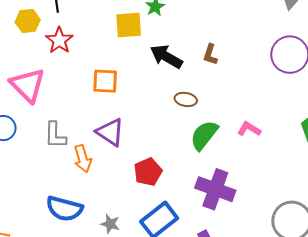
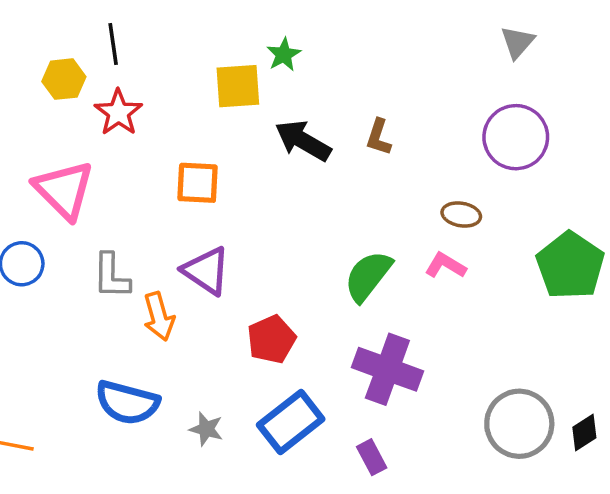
brown ellipse: (186, 99) -> (461, 215), moved

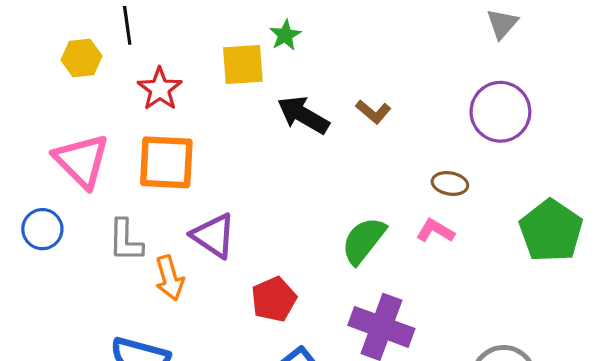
red star: (118, 113) -> (160, 89), moved
brown L-shape: (379, 137) -> (373, 112), turned -68
orange square: (198, 183) -> (166, 162), moved, size x1.4

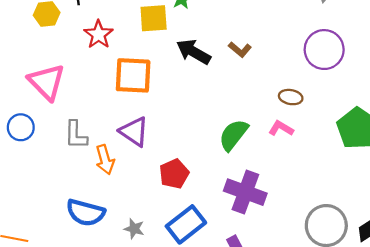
orange square: (166, 162) -> (133, 75), moved

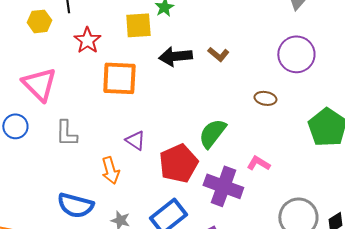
black arrow: (194, 52) -> (175, 56), turned -36
pink L-shape: (281, 128) -> (258, 163), moved
purple triangle: (134, 132) -> (135, 140), moved, size x0.7
orange arrow: (105, 160) -> (110, 170), moved
red pentagon: (174, 174) -> (178, 163), moved, size x1.4

